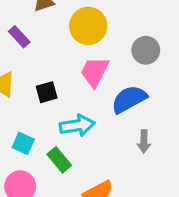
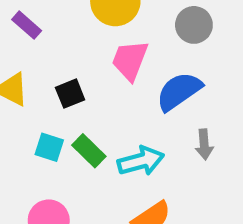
cyan arrow: (77, 125) -> (141, 161), moved
cyan square: (23, 143) -> (49, 147), moved
green rectangle: (59, 160) -> (89, 151), moved

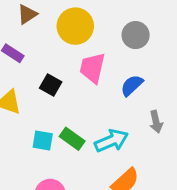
blue semicircle: (179, 91) -> (132, 85), size x0.7
black square: (70, 94) -> (51, 85), moved, turned -30

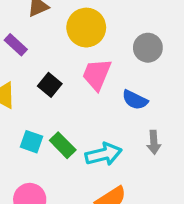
blue semicircle: (132, 85) -> (135, 100), turned -120

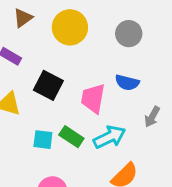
pink trapezoid: (97, 74) -> (93, 98), moved
black square: (50, 85) -> (48, 85), size x1.4
gray arrow: (154, 142) -> (152, 117), turned 45

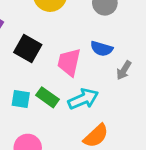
gray arrow: (152, 117) -> (124, 70), moved

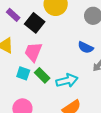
black square: (28, 49) -> (35, 23), moved
pink trapezoid: (69, 62) -> (33, 52), moved

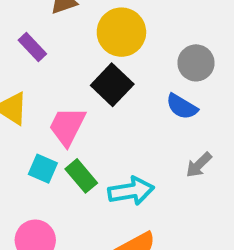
black square: (35, 23) -> (112, 85), moved
blue semicircle: (86, 47) -> (182, 107), moved

